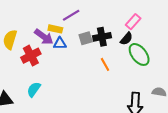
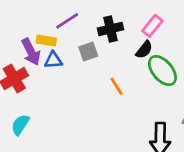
purple arrow: (44, 37) -> (31, 52), turned 30
black cross: (102, 37) -> (110, 29), moved

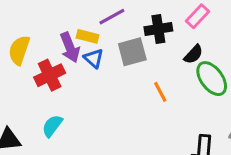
pink rectangle: (152, 26) -> (198, 16), moved
gray square: (88, 51) -> (132, 52), size x1.4
blue triangle: (53, 60) -> (94, 58), turned 42

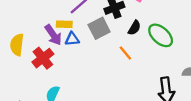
black semicircle: (193, 54) -> (134, 28), moved
blue triangle: (94, 58) -> (72, 39), turned -35

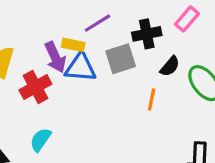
blue triangle: (72, 39) -> (81, 67), size x1.5
orange line: (125, 53) -> (152, 99), turned 42

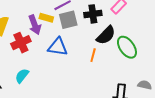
gray square: (121, 59) -> (68, 20), moved
black semicircle: (170, 66) -> (106, 35), size x1.5
blue triangle: (81, 67) -> (58, 47), moved

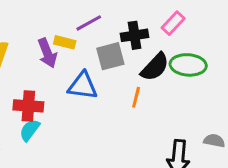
gray square: (68, 20) -> (110, 56), moved
red cross: (21, 43) -> (28, 106), moved, turned 30
green ellipse: (127, 47) -> (188, 65), moved, turned -50

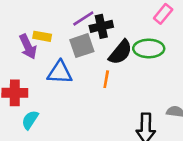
purple line: (89, 23) -> (83, 19), moved
pink rectangle: (173, 23) -> (163, 14), moved
cyan semicircle: (30, 130) -> (30, 120), moved

